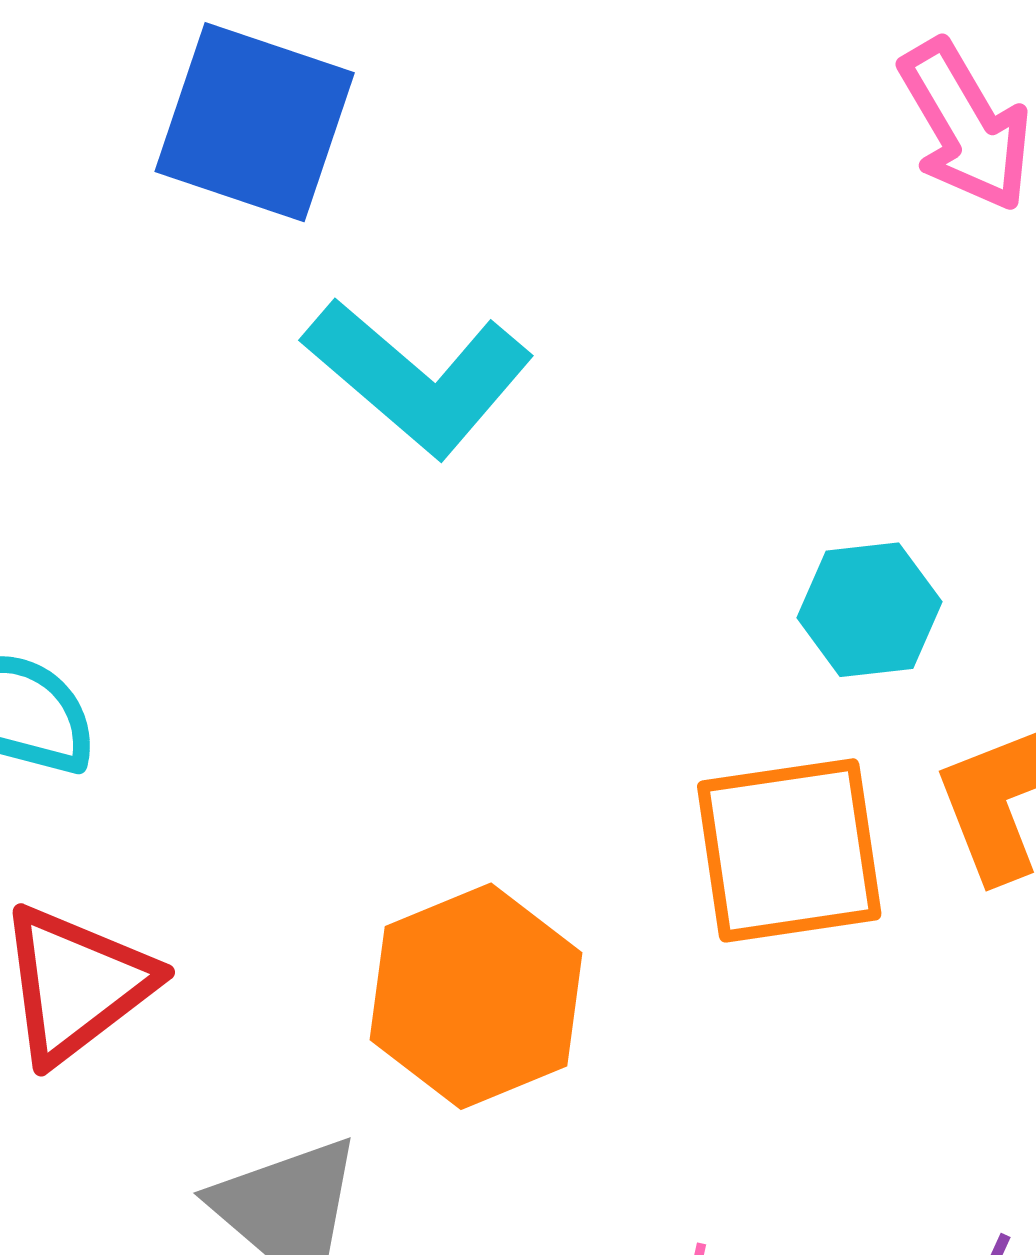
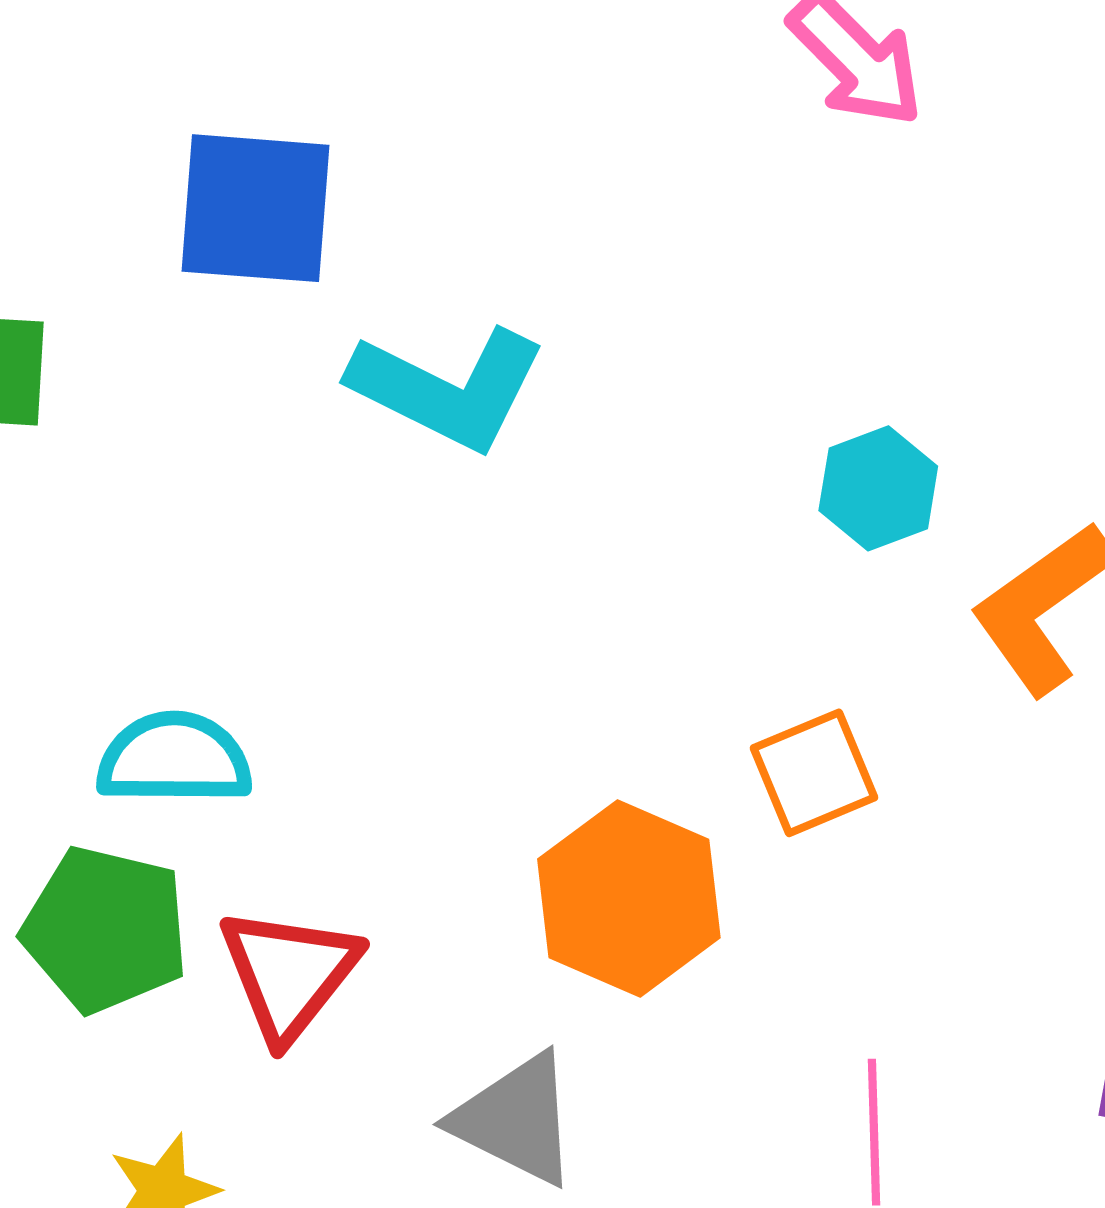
orange square: (789, 850) -> (814, 773), moved, size x0.7

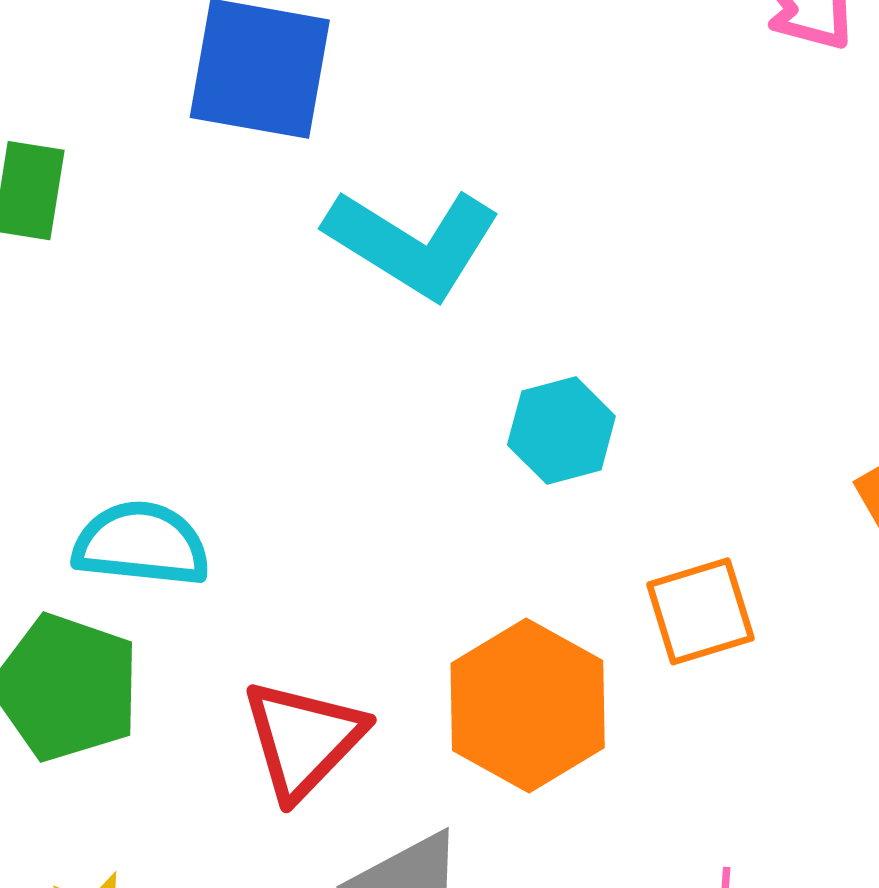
cyan hexagon: (878, 488) -> (561, 431), moved
red triangle: (289, 973) -> (303, 739), moved

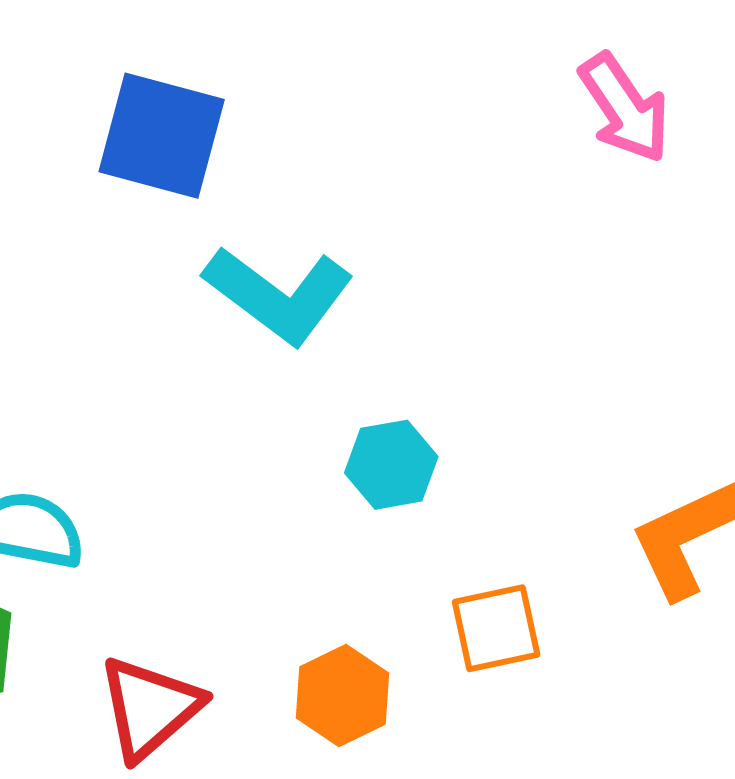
orange hexagon: (528, 705) -> (343, 695), size x0.7

